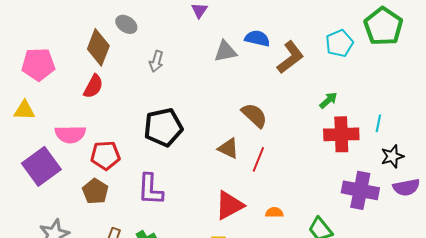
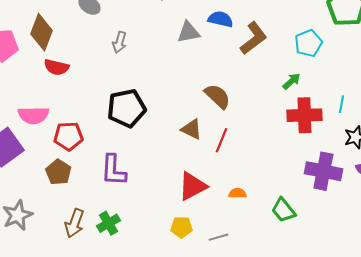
cyan pentagon: (339, 43) -> (308, 43), moved
brown diamond: (98, 47) -> (41, 32), moved
red semicircle: (93, 86) -> (56, 67), turned 75

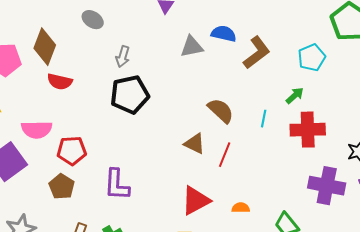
cyan line: (341, 104) -> (264, 119), moved
black pentagon: (126, 108) -> (130, 95), moved

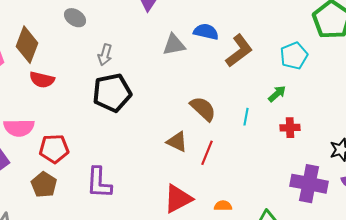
red cross: (308, 130) -> (290, 128), size x0.6

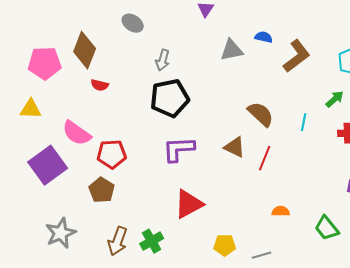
blue semicircle: (206, 32) -> (264, 37), size x0.7
red semicircle: (42, 80) -> (100, 85), size x0.7
pink semicircle: (19, 128) -> (77, 133), turned 36
purple L-shape: (99, 183) -> (179, 149), moved, turned 84
red triangle: (178, 199) -> (189, 204), moved

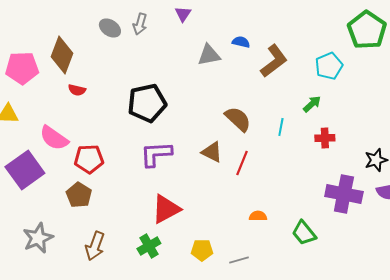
gray arrow: (163, 60) -> (140, 24), moved
green cross: (152, 241) -> (149, 246), moved

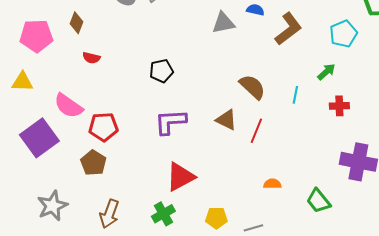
brown diamond: (62, 55) -> (76, 23), size x0.6
black pentagon: (147, 103) -> (161, 71), size x0.6

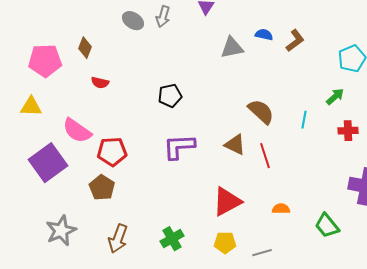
brown L-shape: (288, 29) -> (295, 41), moved, size x0.7
red line: (256, 131) -> (265, 156), turned -40
red triangle: (180, 177) -> (227, 202), moved

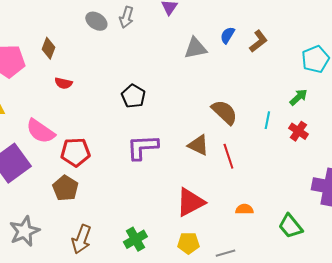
blue semicircle: (264, 35) -> (227, 35), turned -72
black pentagon: (170, 96) -> (133, 96), turned -30
red cross: (348, 131) -> (298, 131), moved, turned 36

